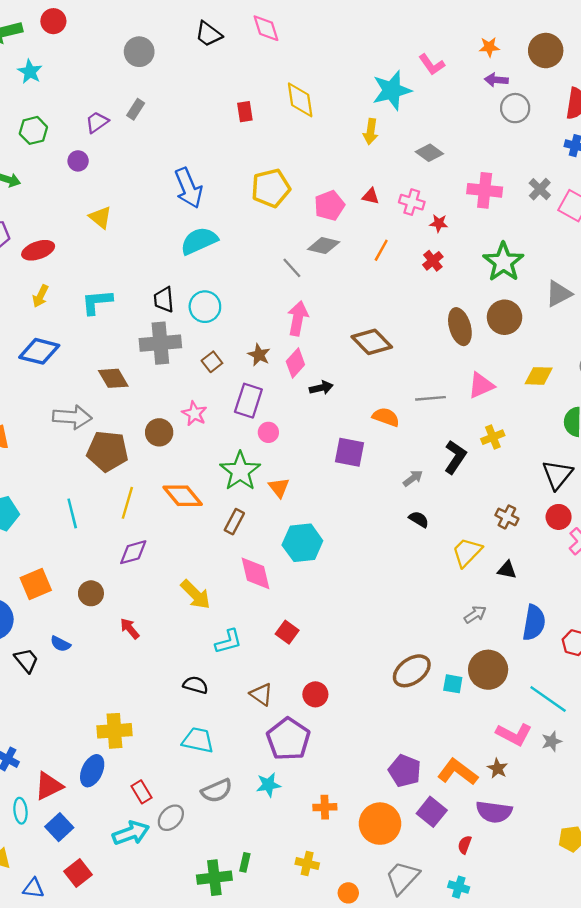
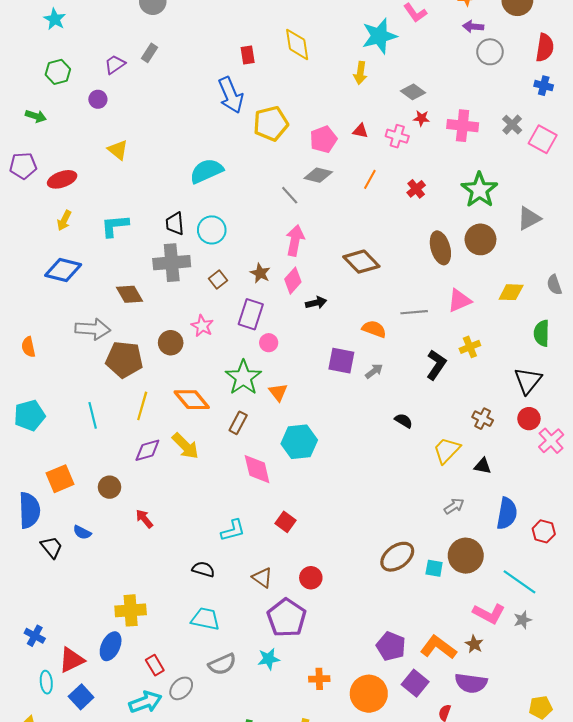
blue arrow: (188, 188) -> (231, 95), moved
red star: (439, 223) -> (421, 118), moved
gray arrow: (413, 478) -> (374, 371), moved
yellow arrow: (196, 594) -> (185, 446), moved

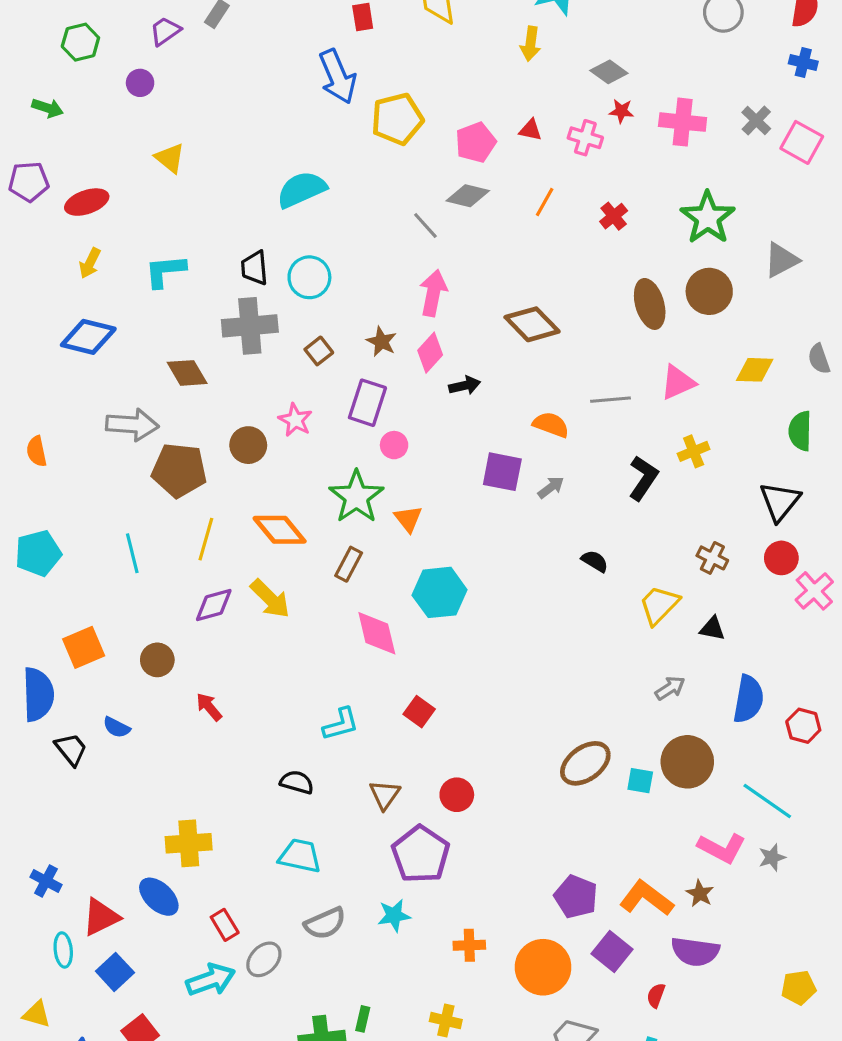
brown triangle: (262, 578) -> (385, 795), turned 30
blue ellipse: (111, 646) -> (159, 897), turned -72

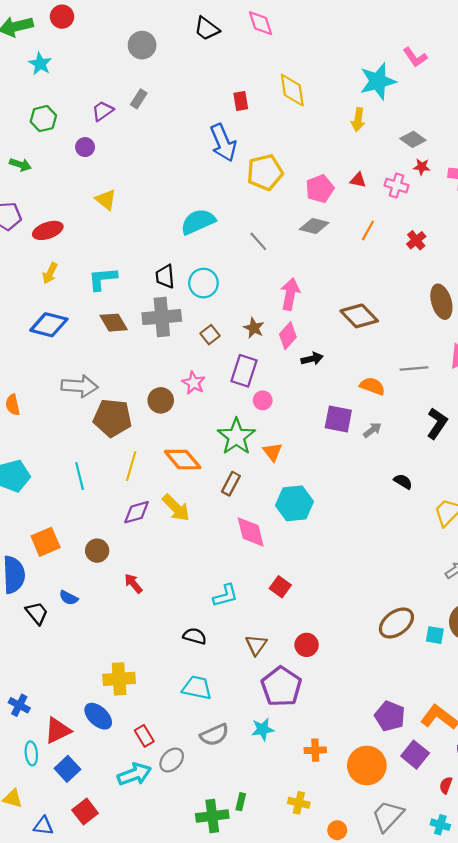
gray line: (425, 226) -> (258, 241), moved
brown diamond: (187, 373) -> (114, 323), moved

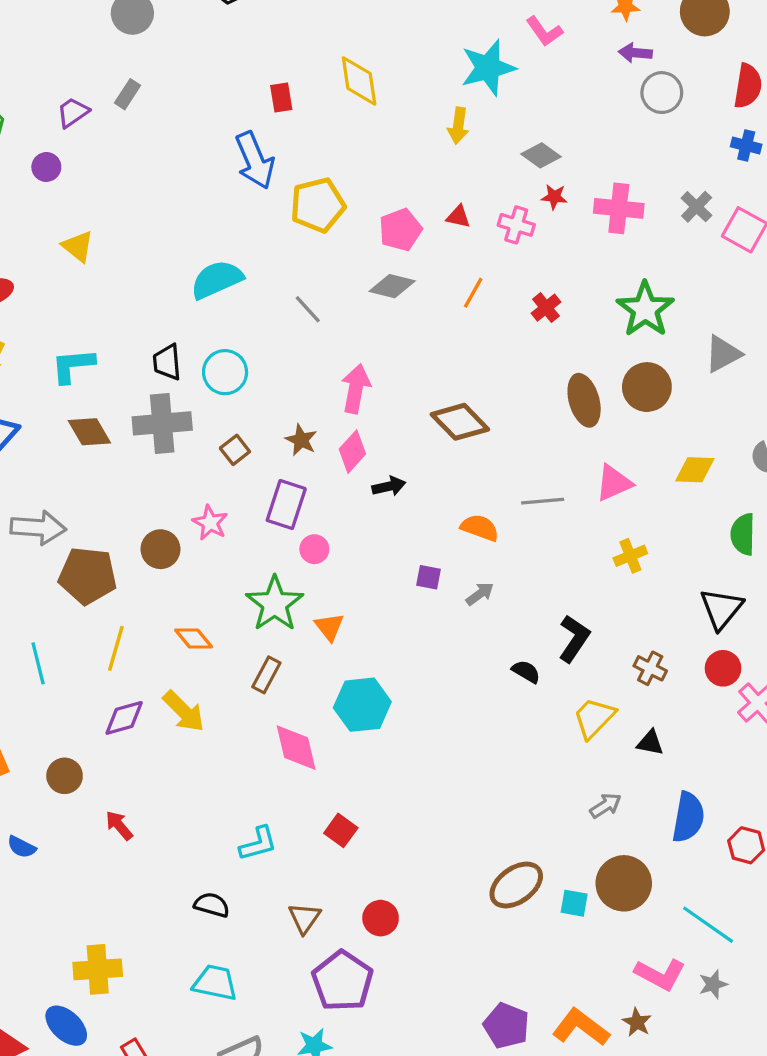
purple square: (338, 419) -> (429, 577), size x0.6
black L-shape: (437, 423) -> (574, 638), moved
orange diamond: (183, 460) -> (194, 638), size x0.7

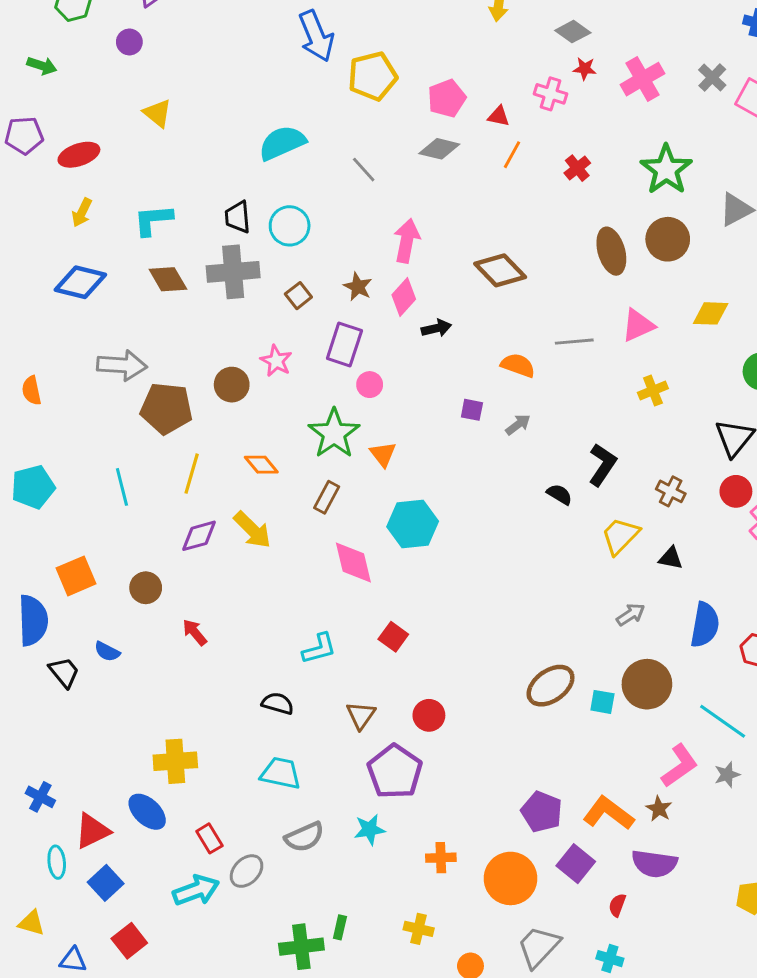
pink cross: (619, 208) -> (643, 79), turned -36
red triangle: (458, 217) -> (499, 116), moved
pink L-shape: (660, 974) -> (680, 766), turned -63

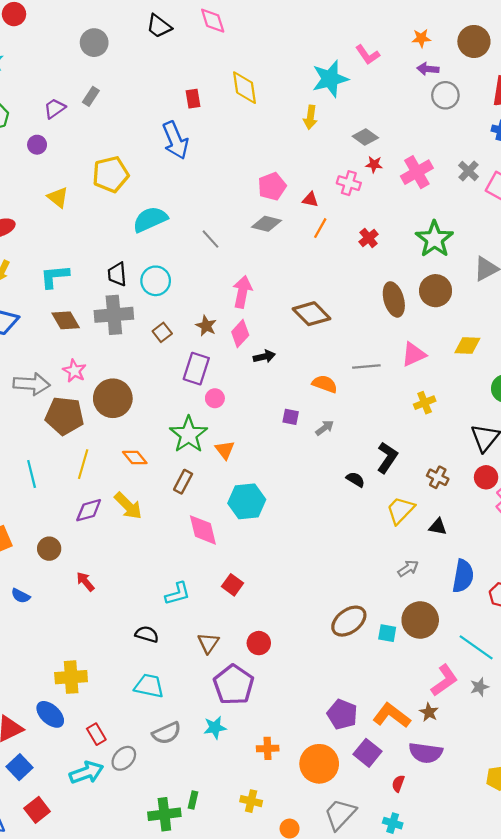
yellow pentagon: (373, 76) -> (111, 174), moved
pink star: (276, 361) -> (74, 371), moved
brown circle: (232, 385) -> (113, 398), size x1.5

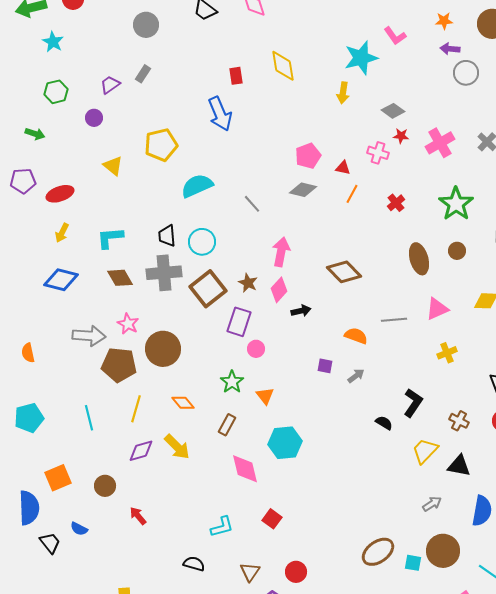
brown circle: (436, 291) -> (457, 251), size x0.6
brown square: (162, 332) -> (208, 289), size x2.0
green star: (189, 434) -> (232, 382), size x0.7
black triangle: (438, 527) -> (459, 466), size x1.4

